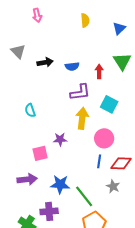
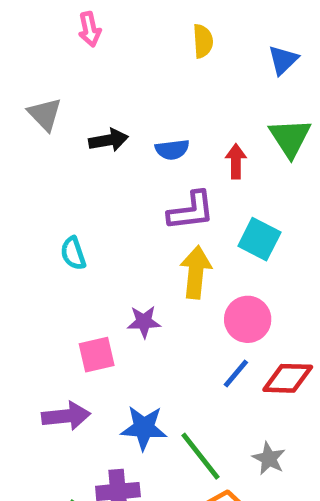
blue line: (99, 161) -> (236, 374), turned 32
gray star: (113, 186) -> (269, 458), moved

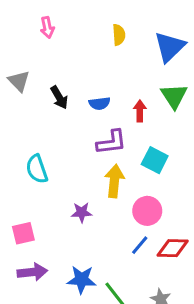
blue triangle: (283, 60) -> (170, 47), size x1.6
black arrow: (108, 140) -> (59, 97), turned 70
cyan semicircle: (73, 253) -> (37, 169), size x1.4
pink square: (97, 355) -> (23, 233), moved

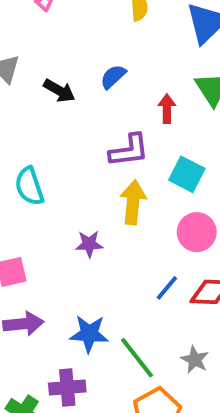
black arrow: (59, 97) -> (59, 91), turned -30
blue semicircle: (99, 103) -> (113, 77), moved, turned 144
pink circle: (147, 211) -> (197, 232), moved

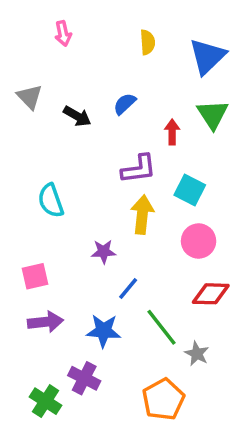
blue line: (167, 288) -> (128, 289), moved
green line: (137, 358) -> (162, 327), moved
purple cross: (67, 388) -> (84, 378), turned 32

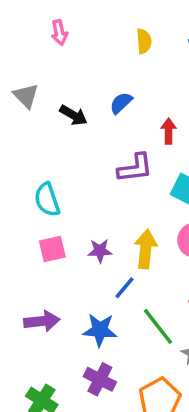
yellow arrow: (142, 215) -> (146, 249), moved
pink square: (35, 276) -> (52, 249), moved
purple cross: (84, 378) -> (100, 379), moved

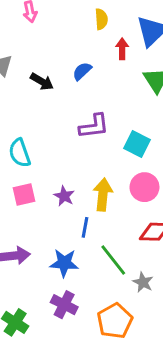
red arrow: (169, 131) -> (122, 49), moved
purple star: (100, 251) -> (64, 196), turned 30
blue line: (125, 288) -> (85, 227), turned -30

